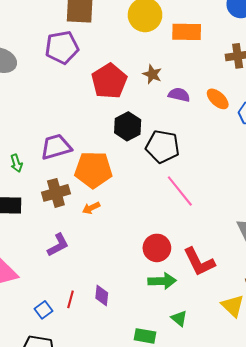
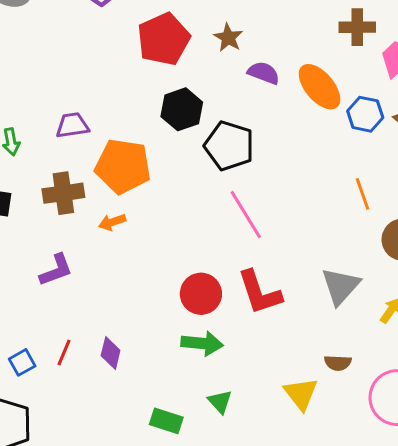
orange ellipse: (218, 99) -> (320, 87), size x1.4
purple trapezoid: (56, 147) -> (72, 125), size x0.7
red L-shape: (199, 262) -> (260, 292), moved

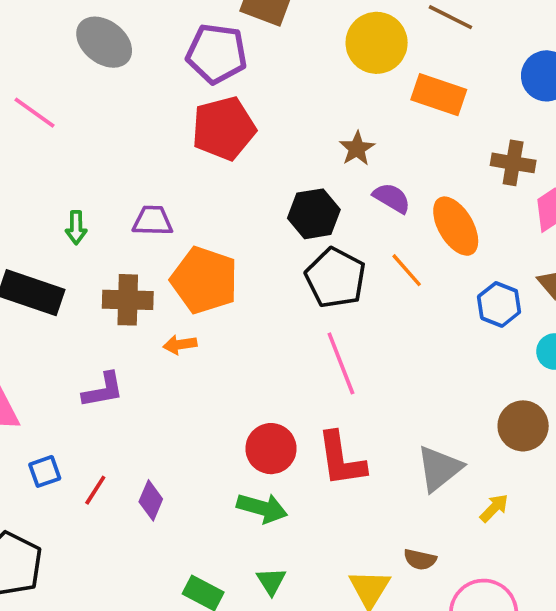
red pentagon: (164, 39) -> (224, 128), moved
black hexagon: (182, 109) -> (314, 214), moved
blue hexagon: (365, 114) -> (499, 304), moved
orange line: (363, 194) -> (407, 270), moved, turned -32
blue square: (22, 362) -> (45, 471), moved

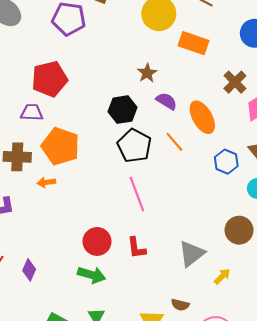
red pentagon: (224, 128) -> (50, 79), moved
brown cross: (513, 163) -> (235, 82), turned 35
red L-shape: (341, 459) -> (136, 248), size x0.7

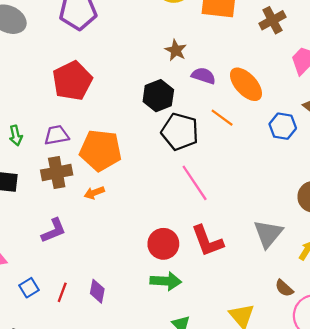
brown cross: (235, 82) -> (272, 20), moved, turned 30
purple trapezoid: (32, 112) -> (57, 135), moved
red L-shape: (136, 248) -> (207, 241), size x1.4
brown semicircle: (180, 305) -> (284, 288), moved, turned 42

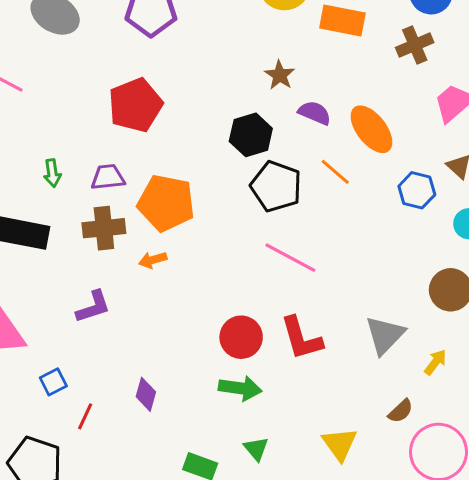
pink line: (195, 183) -> (290, 258), turned -33
brown semicircle: (284, 288) -> (401, 411), turned -90
red line: (62, 292) -> (85, 416), moved

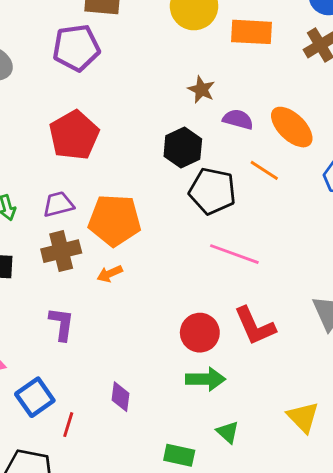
purple L-shape: (93, 307) -> (62, 324), turned -56
blue square: (53, 382) -> (35, 397), size x1.5

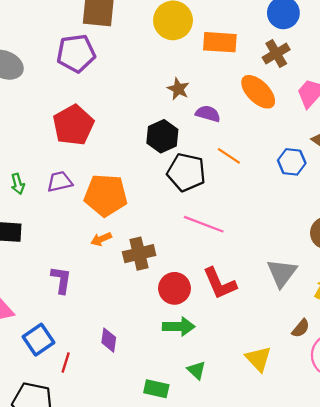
orange ellipse: (292, 127) -> (258, 92), moved
brown cross: (61, 251) -> (139, 254), moved

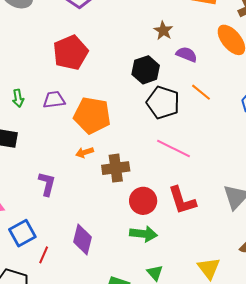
purple diamond: (109, 340) -> (82, 239), size x1.4

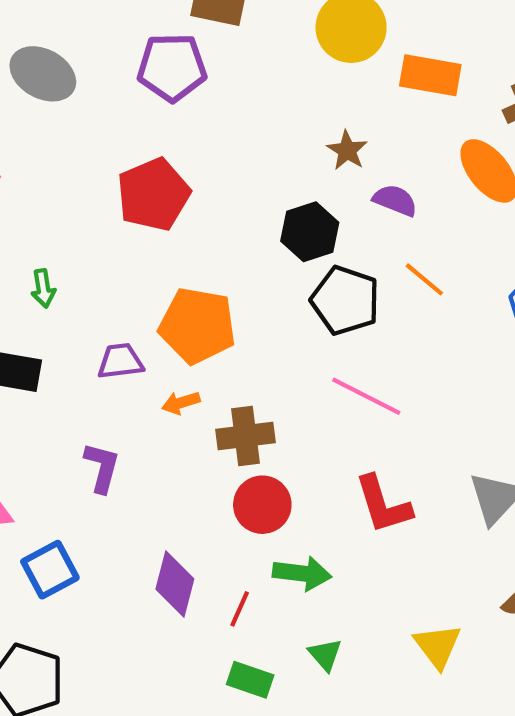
purple trapezoid: (54, 100) -> (120, 361), moved
red circle: (143, 201) -> (262, 505), moved
red line: (44, 255) -> (240, 609), moved

